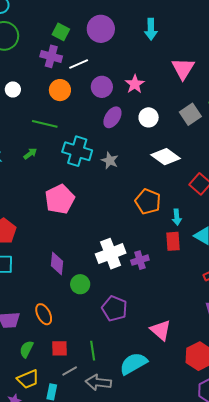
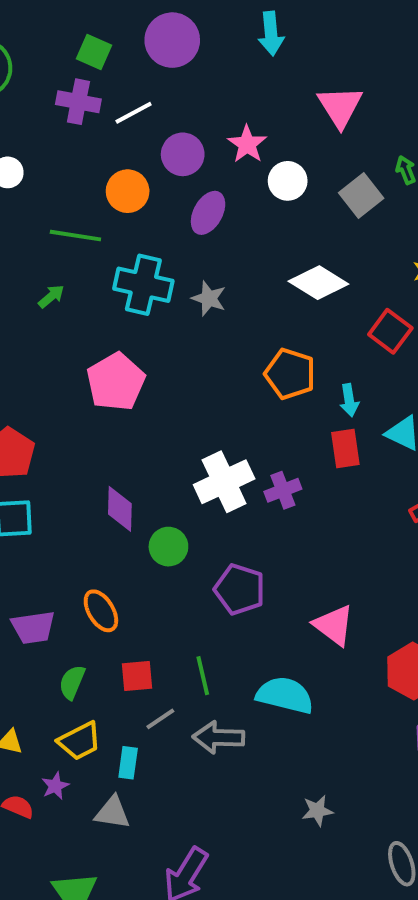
orange circle: (60, 90) -> (128, 191), moved
white circle: (149, 117) -> (288, 181), moved
cyan semicircle: (133, 364) -> (285, 695), turned 48

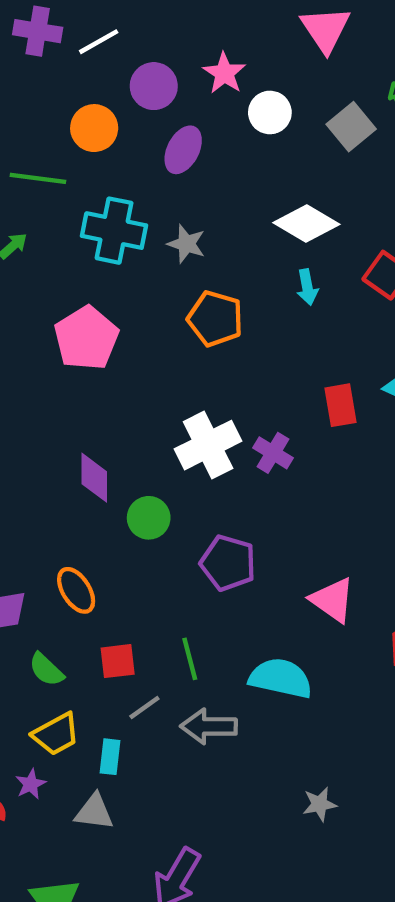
orange pentagon: (290, 374) -> (215, 319), moved
cyan arrow: (349, 400) -> (307, 287), moved
purple cross: (283, 490) -> (273, 453), turned -36
green semicircle: (72, 682) -> (46, 670), turned -68

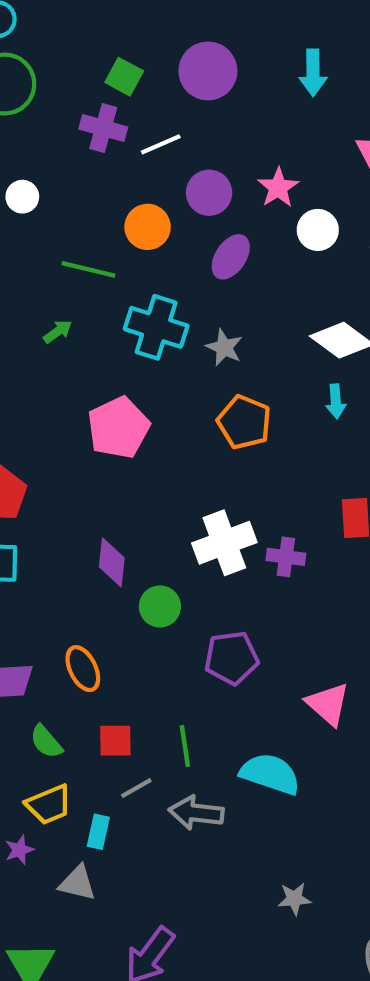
purple cross: (273, 453) -> (286, 557), turned -30
purple pentagon: (228, 563) -> (231, 658), turned -30

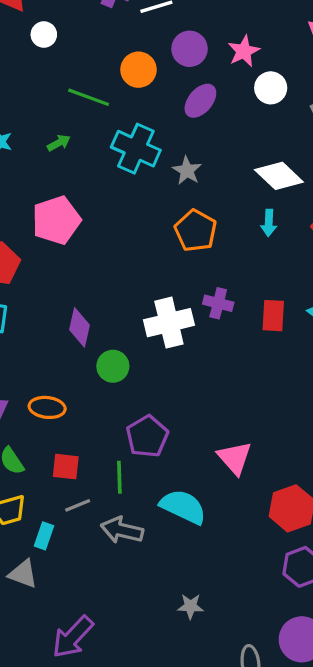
pink pentagon: (119, 428) -> (56, 220), moved
purple cross: (286, 557) -> (218, 303), moved
purple pentagon: (231, 658) -> (147, 436), moved, turned -30
orange ellipse: (83, 669) -> (47, 407), turned -64

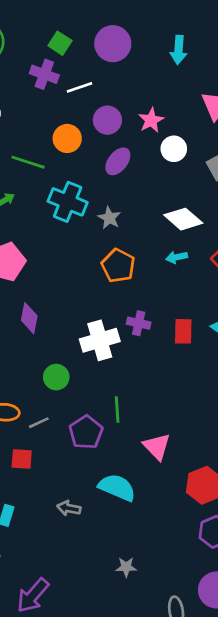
cyan arrow: (269, 223) -> (177, 257), turned 78
purple diamond: (80, 327) -> (29, 318), moved
green line: (119, 477) -> (117, 410), moved
gray line: (78, 505) -> (39, 423), moved
gray arrow: (122, 530) -> (69, 508), size x0.7

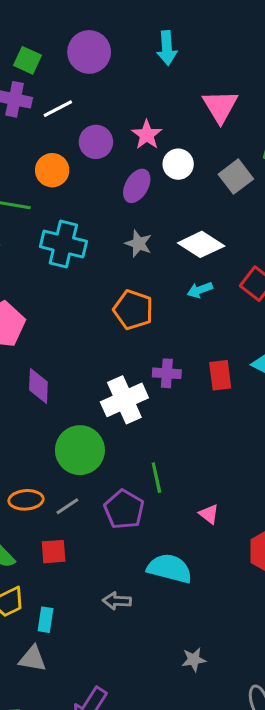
purple ellipse: (118, 161) -> (137, 186), moved
gray star: (109, 218) -> (138, 244), moved
green circle: (56, 377) -> (80, 450), size x1.6
pink triangle: (157, 447) -> (209, 514), size x0.6

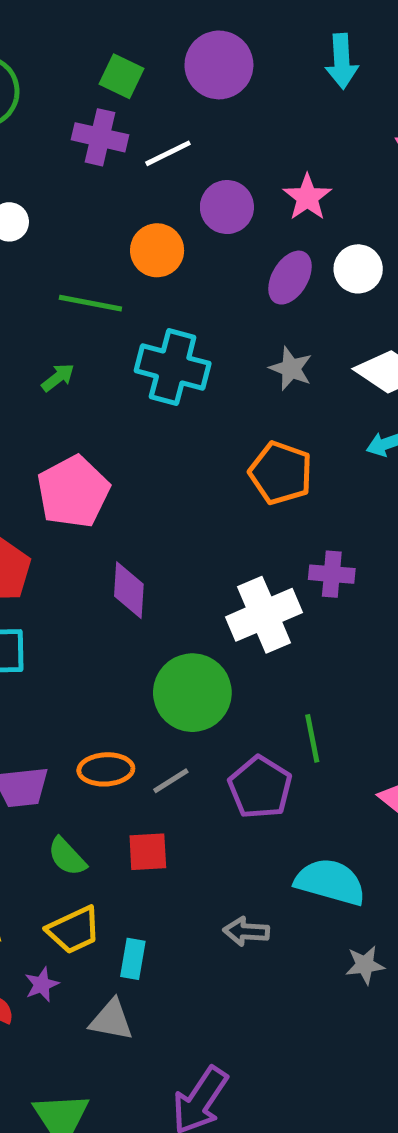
white circle: (178, 164) -> (358, 269), moved
gray star: (194, 660) -> (365, 965), moved

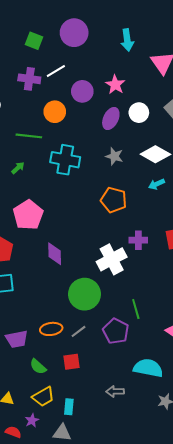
cyan arrow: (342, 61) -> (127, 40), moved
purple cross: (100, 137) -> (29, 79), moved

